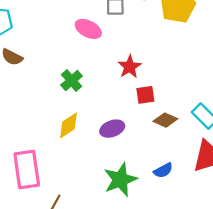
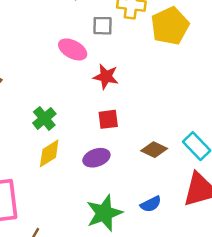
red star: (130, 67) -> (106, 77), moved, turned -30
green cross: (72, 81) -> (44, 118), moved
red square: (145, 95) -> (108, 119), moved

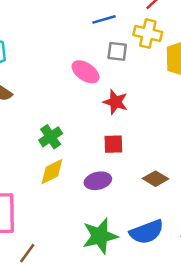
blue semicircle: (151, 204) -> (147, 232), size x1.6

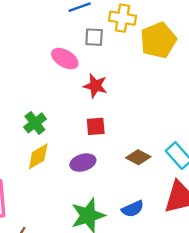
blue semicircle: (147, 232) -> (133, 209), size x0.7

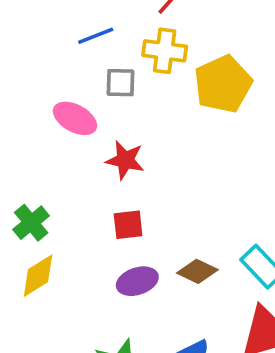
purple ellipse: (83, 163) -> (137, 281), moved

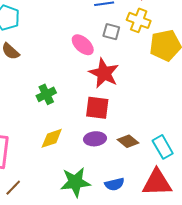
red star: (125, 160) -> (104, 73), size x1.4
red square: (128, 225) -> (97, 108), size x1.4
yellow diamond: (38, 276) -> (52, 138), moved

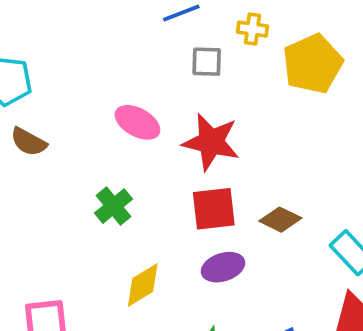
yellow cross: (139, 20) -> (252, 29), size x0.7
pink ellipse: (83, 45) -> (137, 122), moved
brown diamond: (128, 141) -> (280, 220), moved

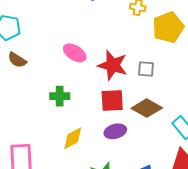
gray square: (207, 62) -> (146, 69), moved
green cross: (113, 206) -> (60, 96), turned 36
brown diamond: (280, 220) -> (147, 108), size x1.4

